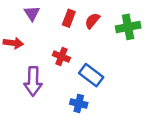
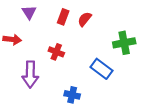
green cross: (128, 27) -> (124, 43), moved
blue rectangle: (91, 75) -> (102, 69), moved

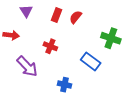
green cross: (124, 43) -> (111, 38), turned 30
purple arrow: (30, 75) -> (27, 66), turned -45

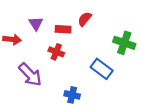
purple triangle: (26, 11) -> (36, 24), moved
red rectangle: (56, 15) -> (63, 29), moved, turned 72

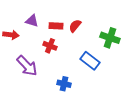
red semicircle: (85, 19) -> (75, 26), moved
purple triangle: (36, 24) -> (32, 21), turned -40

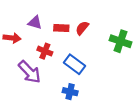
red cross: (50, 46) -> (45, 51), moved
blue rectangle: (90, 61) -> (74, 64), moved

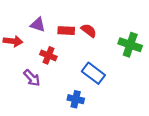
red semicircle: (82, 28) -> (89, 31), turned 88
blue rectangle: (74, 64) -> (93, 73), moved
purple arrow: (30, 72) -> (32, 78), size x0.7

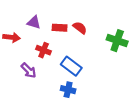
blue rectangle: (93, 73) -> (71, 66), moved

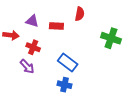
red semicircle: (80, 28) -> (80, 14), moved, turned 64
red cross: (44, 50) -> (33, 47), moved

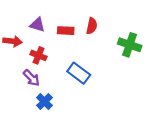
red semicircle: (80, 14) -> (92, 26), moved
blue cross: (65, 85) -> (44, 102), moved, turned 32

